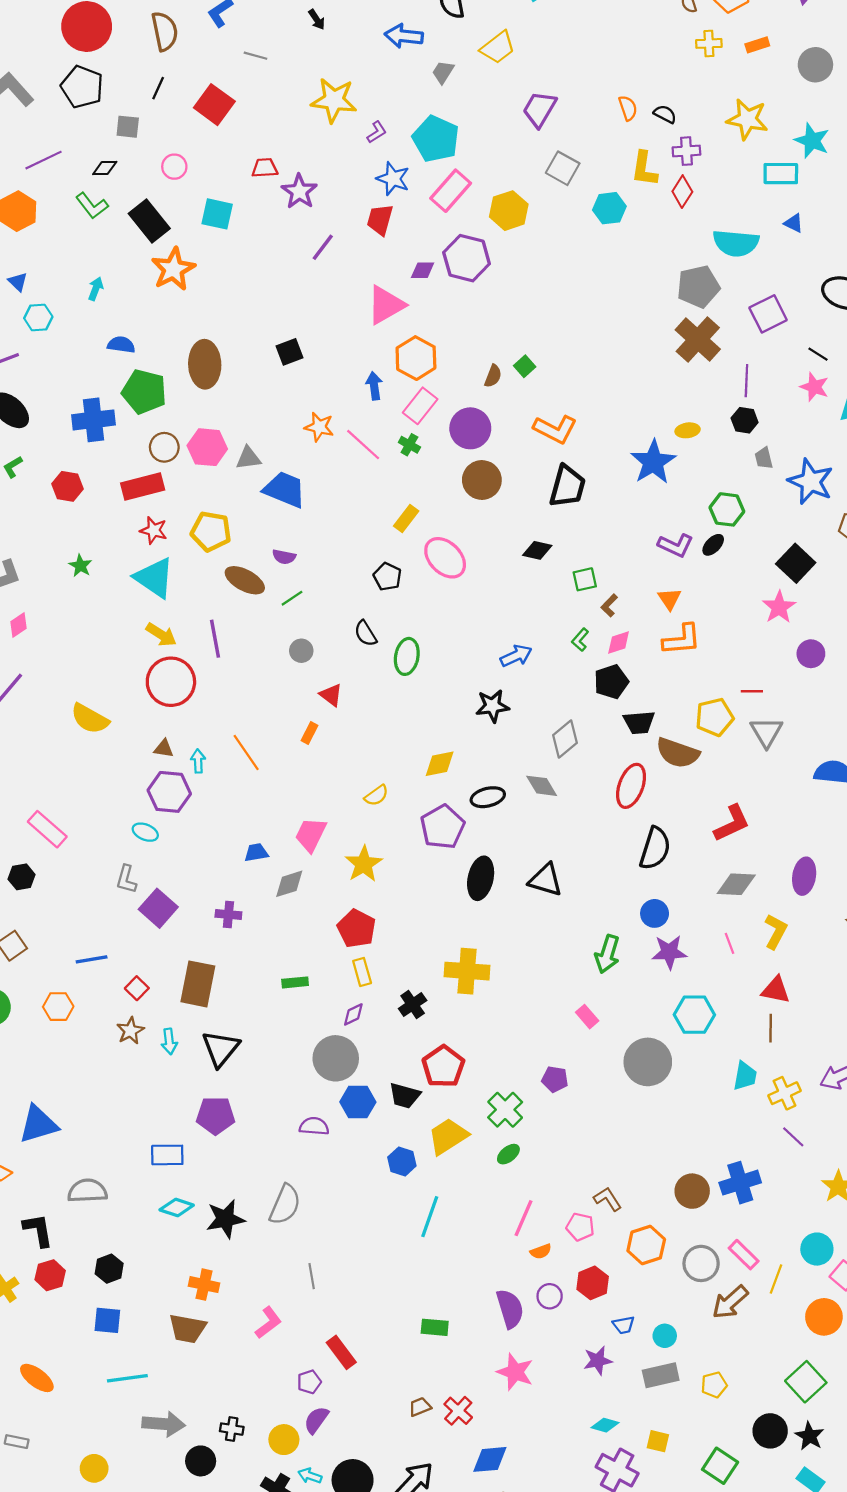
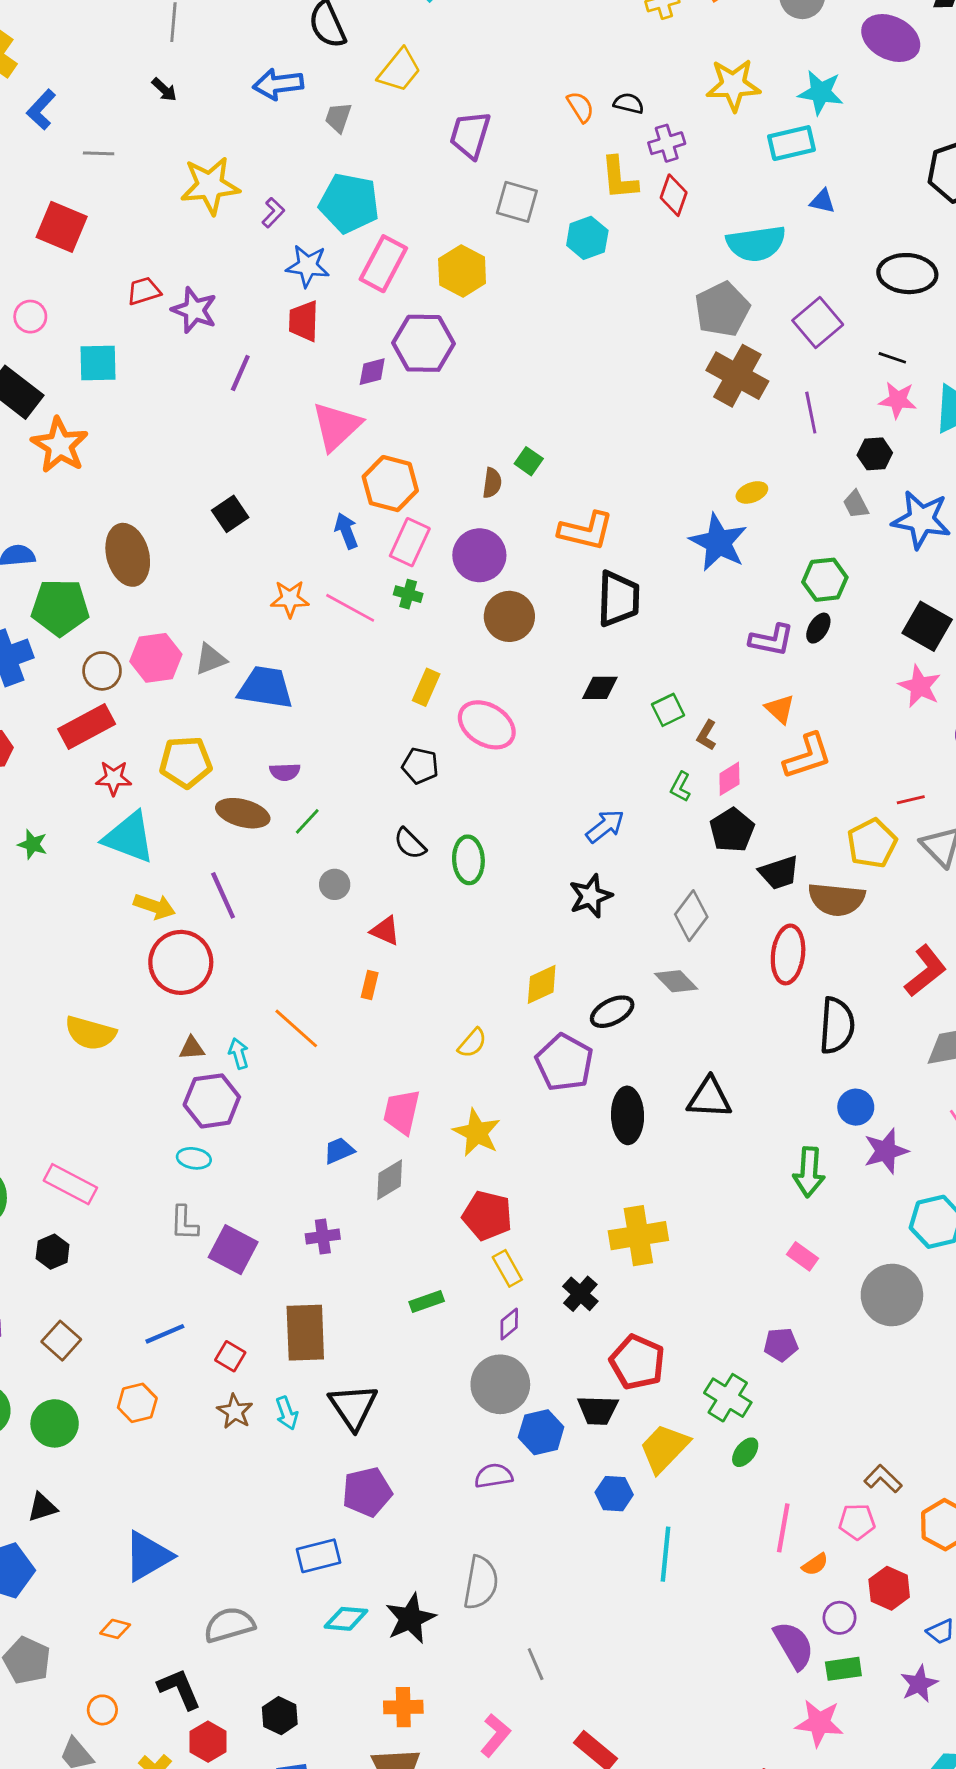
black hexagon: (745, 420) -> (875, 454), moved
green rectangle: (435, 1327) -> (843, 1669), moved

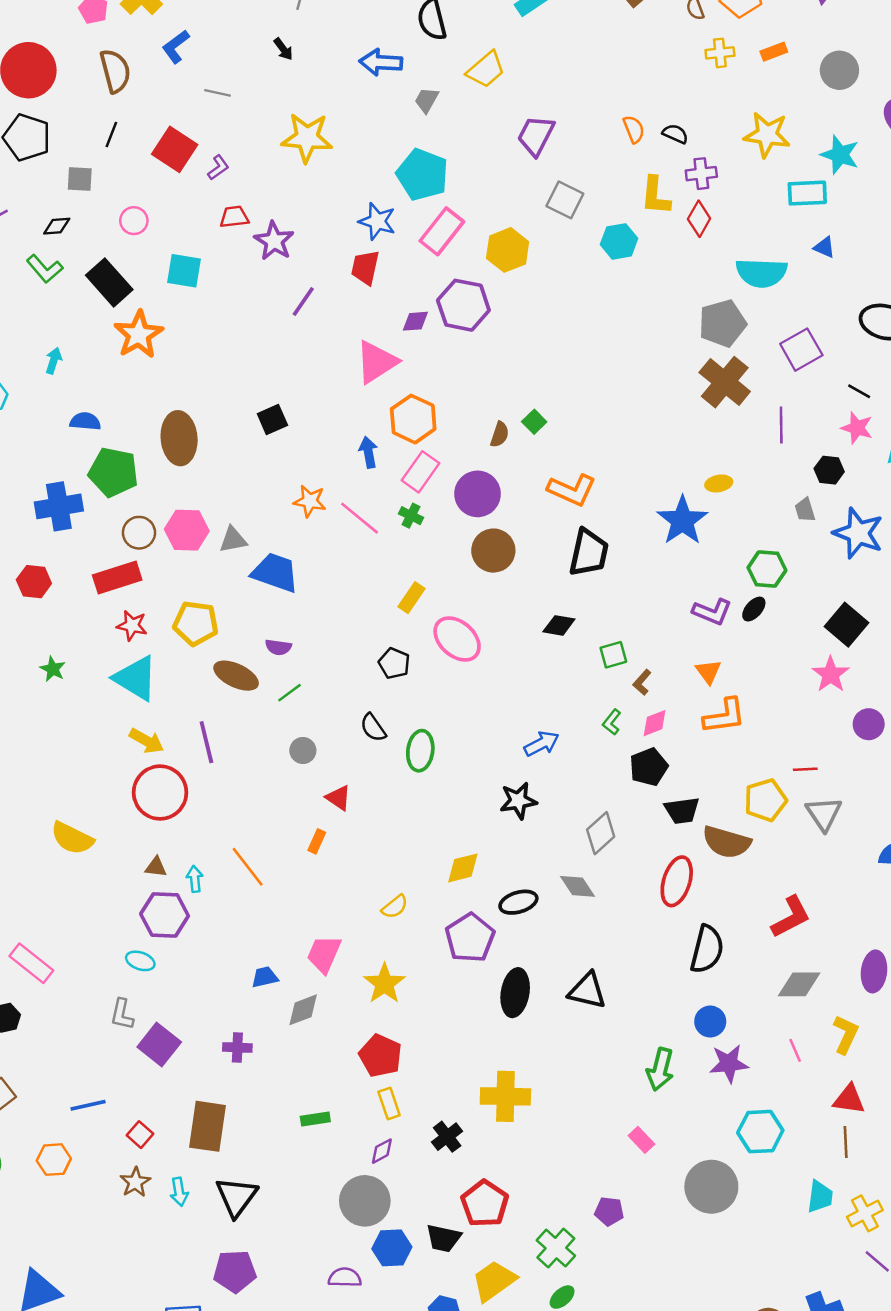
purple L-shape: (273, 213) -> (218, 168), moved

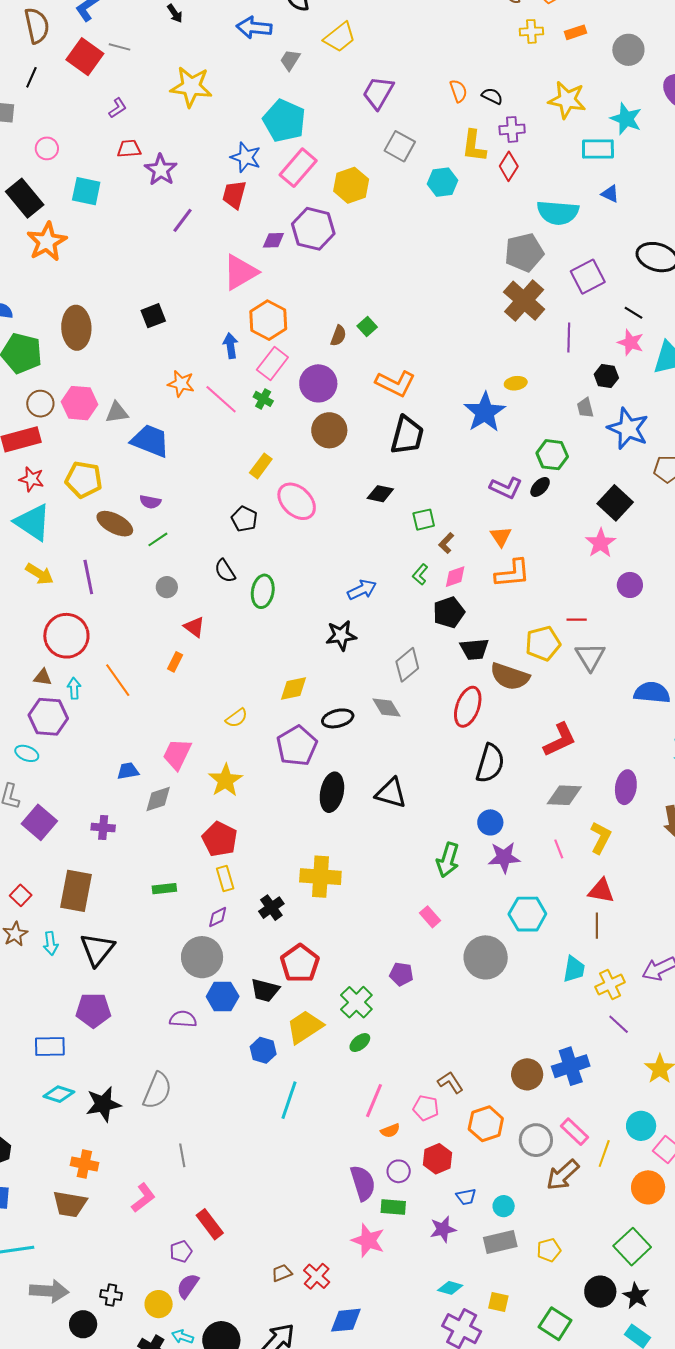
red square: (175, 149) -> (85, 57), moved
red circle: (160, 793) -> (66, 636), moved

